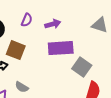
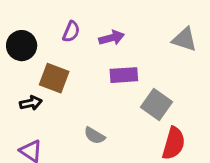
purple rectangle: (61, 48) -> (124, 75), size x0.7
gray semicircle: (22, 87) -> (94, 136), moved

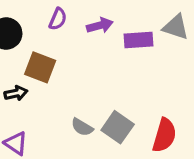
purple rectangle: (124, 75) -> (139, 40), moved
gray square: (157, 105) -> (118, 127), moved

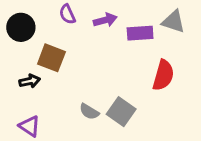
purple semicircle: (58, 19) -> (67, 14), turned 132
red semicircle: (164, 135) -> (163, 75), moved

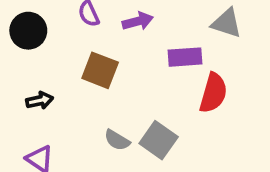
purple rectangle: (140, 33) -> (185, 57), moved
brown square: (51, 58) -> (100, 70), moved

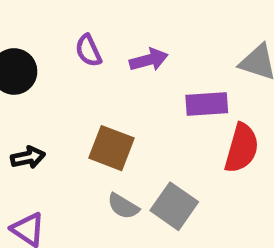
brown square: (100, 70) -> (112, 148), moved

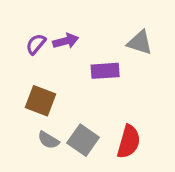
purple semicircle: (88, 51) -> (36, 44), moved, turned 65
red semicircle: (242, 148) -> (129, 142), moved

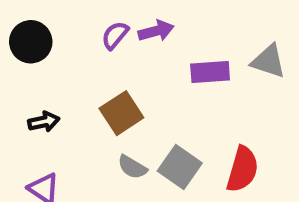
gray triangle: (140, 43) -> (268, 61), moved
brown square: (41, 101) -> (121, 113), turned 36

